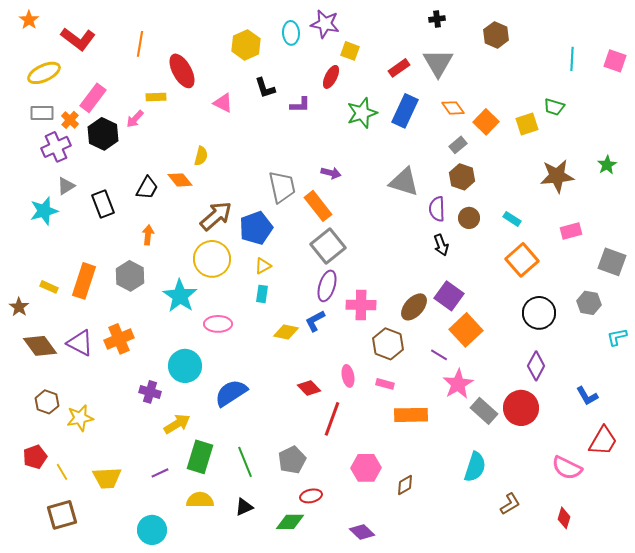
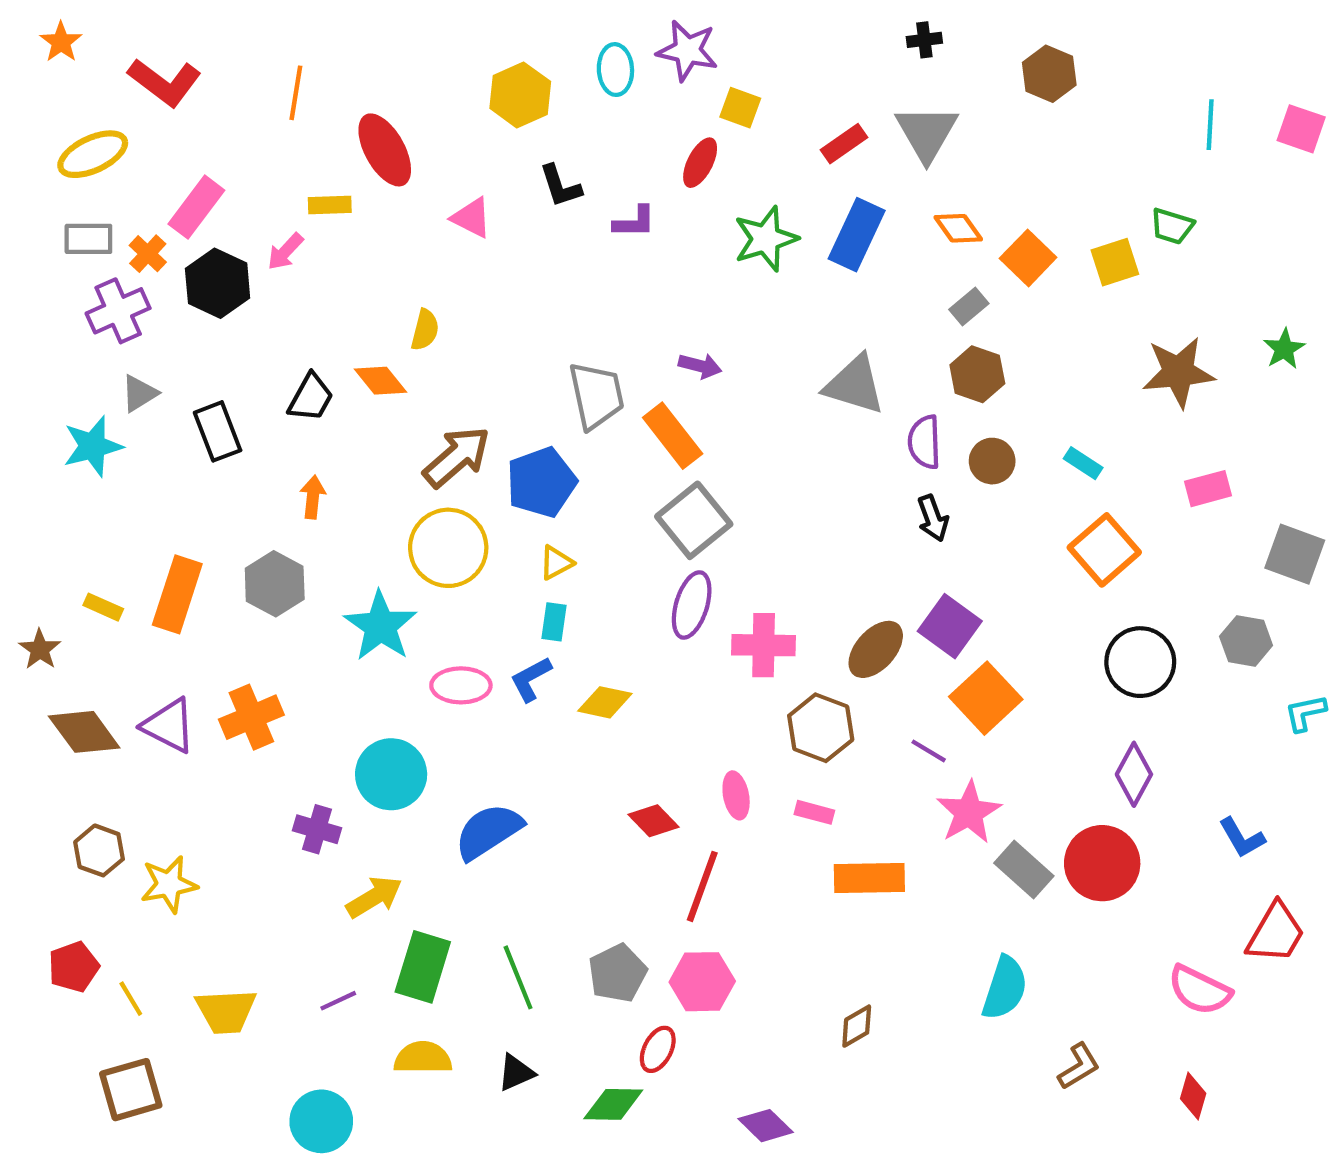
blue L-shape: (315, 321) -> (531, 679), moved
pink hexagon: (366, 468) -> (702, 982), moved
red ellipse: (311, 496) -> (658, 1049), turned -50

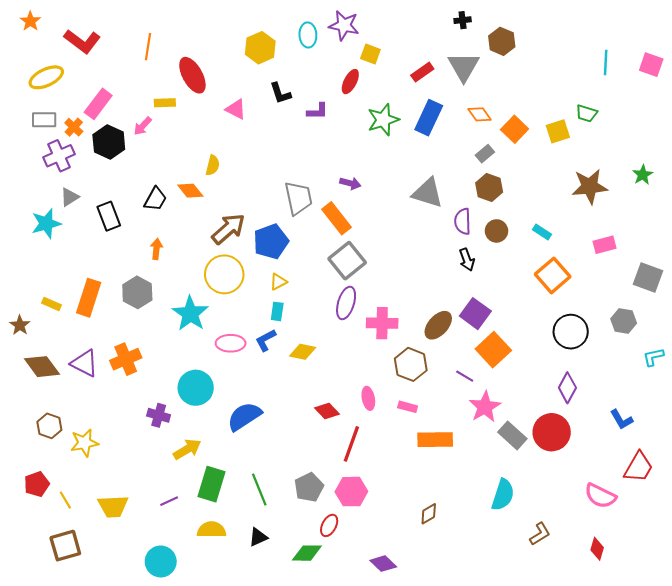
brown hexagon: (1049, 74) -> (502, 41), moved

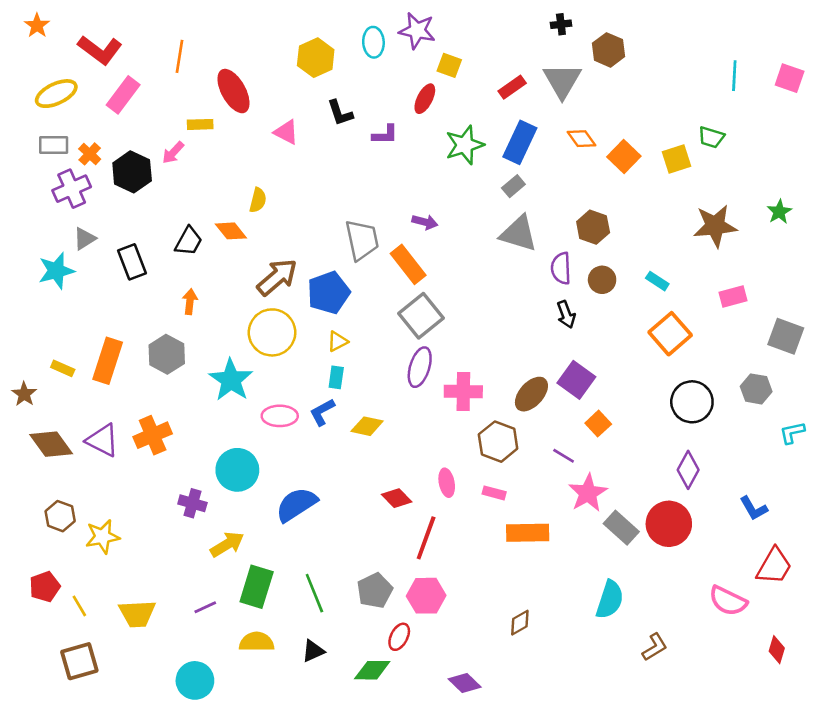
pink rectangle: (98, 104) -> (123, 95), moved
gray rectangle: (485, 154) -> (513, 186), moved
orange square: (493, 350) -> (598, 424), size x0.6
red diamond: (597, 549) -> (777, 650), moved

